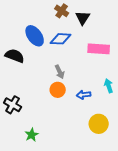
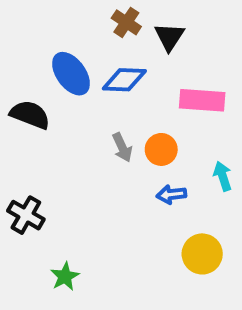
orange circle: (58, 90) -> (161, 149), moved

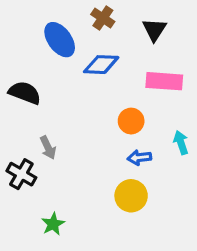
black triangle: (169, 37) -> (154, 30), moved
blue ellipse: (71, 74) -> (60, 40), moved
gray arrow: (122, 147) -> (48, 148), moved
yellow circle: (202, 254) -> (131, 196), moved

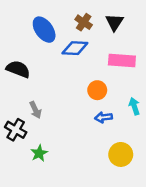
brown cross: (103, 18) -> (84, 22), moved
yellow circle: (131, 196) -> (121, 154), moved
green star: (53, 224) -> (39, 153), moved

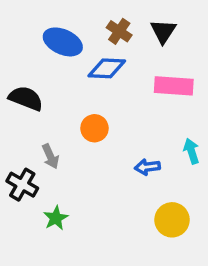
blue ellipse: (44, 30) -> (63, 42), turned -30
orange circle: (97, 90) -> (94, 128), moved

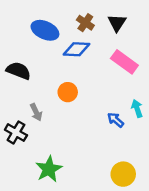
pink rectangle: (174, 86) -> (124, 62), turned 32
blue arrow: (147, 167) -> (116, 120), moved, turned 48
green star: (56, 218) -> (49, 169), moved, size x1.5
yellow circle: (172, 220) -> (123, 174), moved

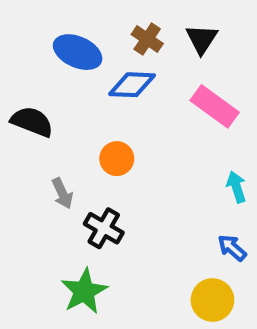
blue arrow: (116, 120) -> (232, 248), moved
black cross: (16, 132) -> (104, 228), moved

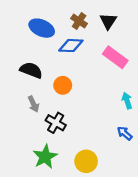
black semicircle: (32, 122) -> (31, 70), moved
yellow circle: (212, 300) -> (86, 161), moved

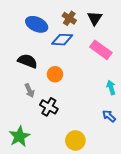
green star: (45, 157) -> (19, 136), moved

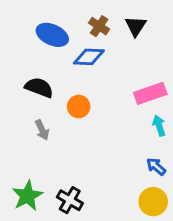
pink rectangle: (101, 50) -> (150, 93), moved, turned -55
black cross: (49, 107) -> (70, 200), moved
yellow circle: (75, 140) -> (153, 202), moved

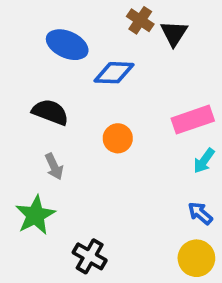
brown cross: (99, 26) -> (140, 20), moved
orange circle: (79, 107) -> (118, 138), moved
cyan arrow: (159, 126) -> (204, 161), turned -126
green star: (27, 196) -> (35, 215), moved

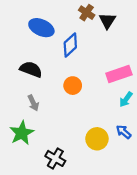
blue diamond: (114, 73) -> (70, 45), turned -45
yellow circle: (196, 258) -> (97, 139), moved

